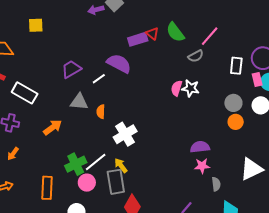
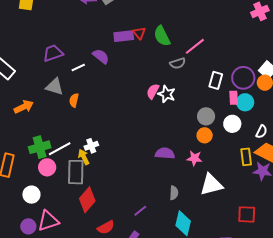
purple semicircle: (119, 63) -> (101, 56), size x0.7
white cross: (125, 134) -> (91, 146), moved, size x0.6
pink star: (202, 166) -> (195, 158), moved

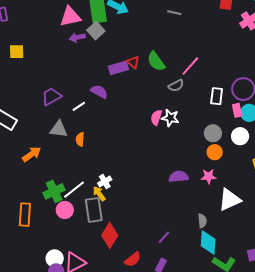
gray semicircle: (174, 193) -> (202, 221), moved
white circle: (31, 195) -> (55, 258), moved

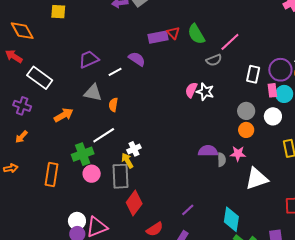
white line: (74, 190) -> (104, 135), moved
gray semicircle: (202, 221) -> (222, 160), moved

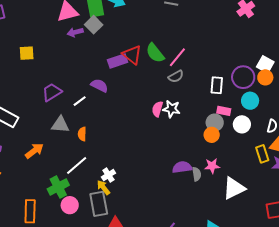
yellow square: (58, 12) -> (27, 53), moved
red triangle: (173, 33) -> (132, 55), size x1.5
pink line: (230, 42) -> (177, 57), moved
pink rectangle: (272, 90) -> (224, 111), moved, turned -64
orange circle: (246, 130) -> (212, 135), moved

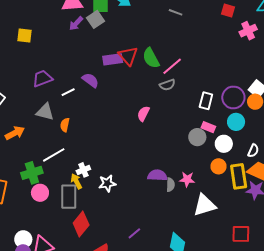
purple arrow: (75, 32) -> (76, 23), turned -42
white star: (171, 109) -> (107, 183), moved, turned -30
orange circle: (212, 135) -> (219, 166), moved
yellow rectangle: (262, 154) -> (239, 176), size x1.4

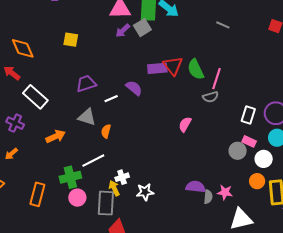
pink line: (172, 66) -> (216, 79), turned -35

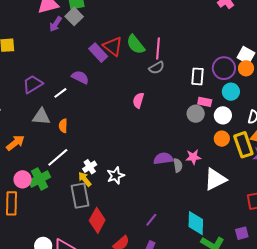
purple rectangle: (157, 68) -> (98, 53), turned 66
pink circle: (77, 198) -> (23, 179), moved

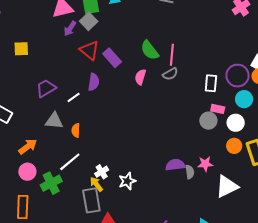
red triangle: (113, 46) -> (89, 50), moved
purple semicircle: (80, 77) -> (94, 82), turned 72
pink semicircle: (138, 100) -> (140, 77), moved
pink circle: (23, 179) -> (27, 172), moved

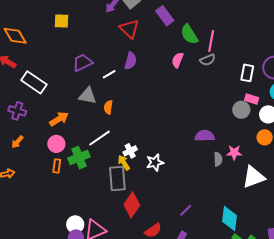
purple rectangle: (112, 58) -> (165, 16), moved
purple semicircle: (175, 165) -> (205, 136), moved
orange rectangle: (23, 207) -> (57, 166), moved, size x0.6

